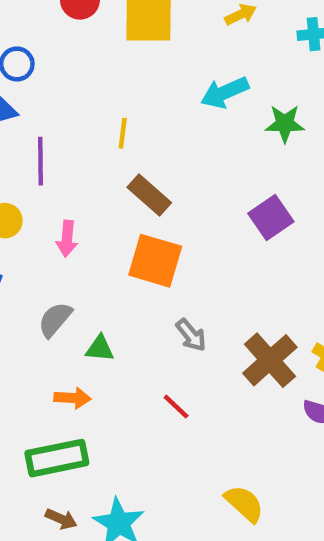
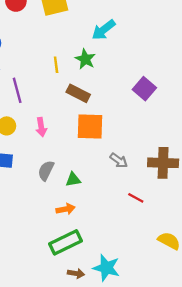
green star: (285, 124) -> (85, 59), moved, turned -30
brown cross: (270, 360) -> (163, 163), turned -32
red line: (176, 407) -> (136, 198), moved

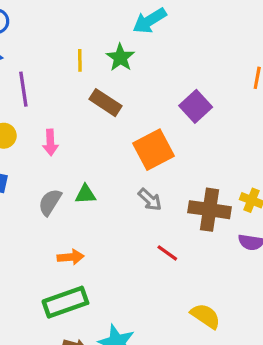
orange square: (90, 127) -> (154, 150), moved, turned -36
green triangle: (73, 180) -> (85, 194), moved

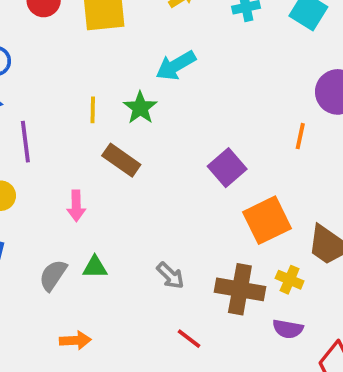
pink arrow: (50, 142) -> (76, 206), moved
orange square: (154, 150) -> (267, 220), moved

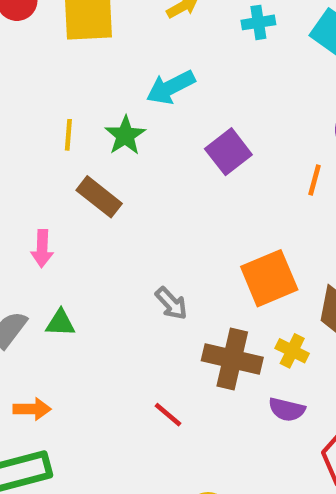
purple square: (227, 168) -> (228, 152), moved
gray arrow: (170, 276) -> (171, 303), moved

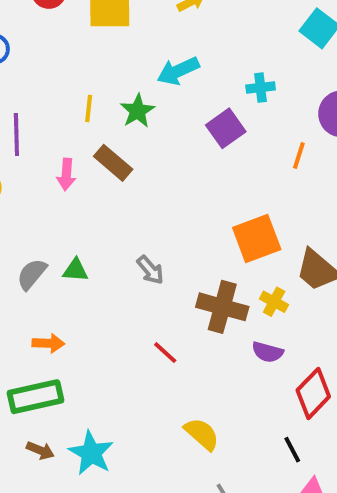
cyan cross: (258, 22) -> (261, 88), moved
pink arrow: (42, 248) -> (66, 174), moved
gray arrow: (171, 303) -> (150, 270), moved

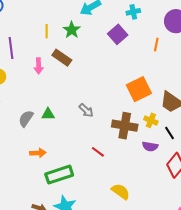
green rectangle: (35, 397) -> (59, 175), moved
black line: (292, 450) -> (169, 133), moved

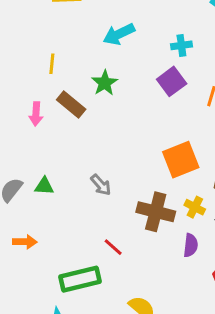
green star: (72, 30) -> (105, 83), moved
purple square: (118, 34) -> (172, 81), moved
purple semicircle: (150, 146) -> (191, 245), turned -98
green rectangle: (59, 175) -> (80, 279), moved

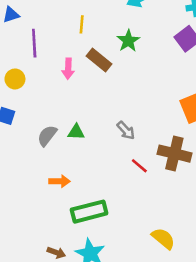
red line: (113, 247) -> (139, 166), moved
green rectangle: (80, 279) -> (89, 212), moved

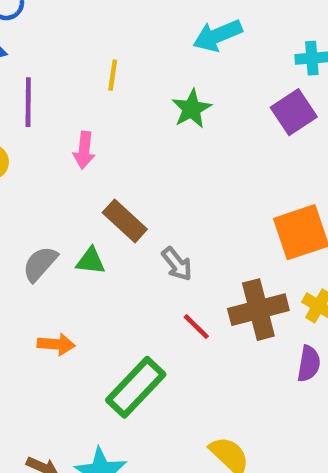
brown rectangle: (99, 60) -> (125, 221), moved
brown cross: (174, 154) -> (258, 310), turned -32
green rectangle: (89, 212) -> (136, 387), moved, turned -36

